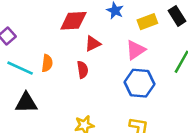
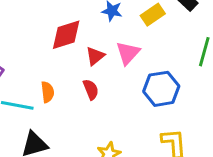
pink triangle: (136, 50) -> (128, 53), moved

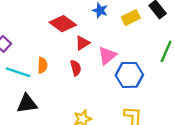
red diamond: (66, 35) -> (63, 24), turned 45
pink triangle: (128, 53) -> (107, 56), moved

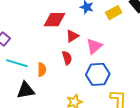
red diamond: (63, 24) -> (55, 20), turned -35
orange semicircle: (42, 65) -> (42, 70), moved
blue hexagon: (129, 75) -> (98, 74), moved

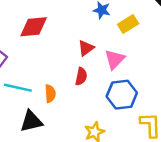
yellow rectangle: (114, 13) -> (128, 24), moved
red diamond: (55, 20) -> (34, 27), moved
red semicircle: (67, 58) -> (81, 76), turned 32

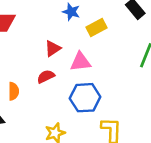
pink triangle: (115, 59) -> (81, 62), turned 35
red semicircle: (81, 76) -> (46, 77), turned -132

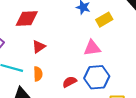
red triangle: (53, 49) -> (39, 47), moved
red semicircle: (46, 77) -> (70, 82), moved

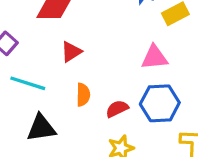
orange semicircle: (38, 74) -> (83, 95), moved

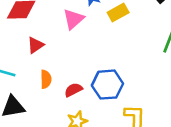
pink triangle: (155, 57) -> (73, 19), moved, turned -35

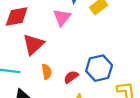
red triangle: (35, 45) -> (33, 44), size x1.5

